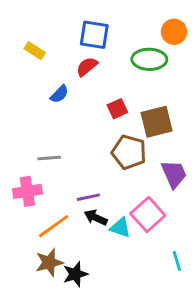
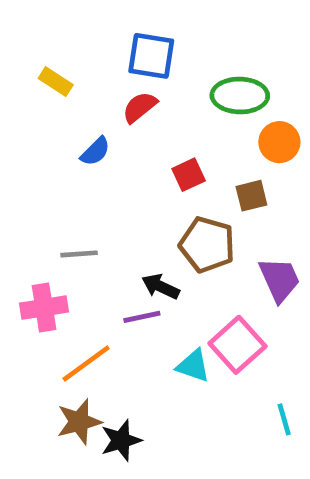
orange circle: (174, 32) -> (279, 142), moved
brown square: (157, 122) -> (251, 196), size x0.6
black arrow: (96, 217) -> (161, 287), moved

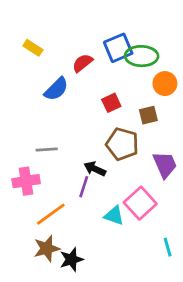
blue square: (151, 56) -> (118, 48), moved, turned -32
blue semicircle: (95, 151) -> (56, 89), size x1.4
purple line: (142, 317) -> (84, 187), turned -60

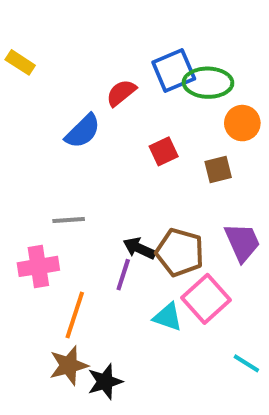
yellow rectangle: (33, 48) -> (20, 62), moved
brown pentagon: (122, 144) -> (180, 252), moved
orange line: (51, 214) -> (75, 315), turned -36
cyan line: (168, 247) -> (246, 363), turned -42

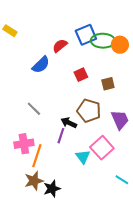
orange circle: (242, 123) -> (120, 45), moved
gray line: (69, 220) -> (34, 109), turned 49
brown pentagon: (180, 252) -> (89, 111), moved
pink cross: (38, 266) -> (24, 144), moved
cyan triangle: (168, 317) -> (83, 157), turned 35

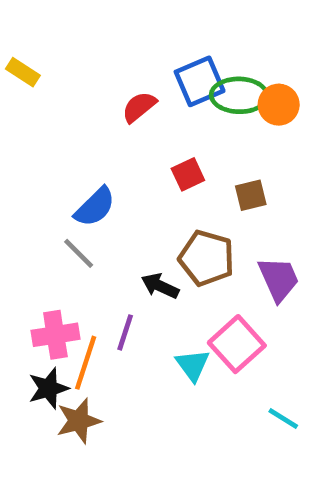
blue semicircle: (41, 65) -> (95, 207), moved
purple line: (61, 136) -> (125, 332), moved
black star: (52, 189) -> (48, 388), moved

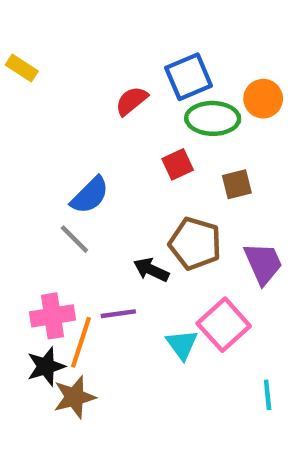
green ellipse: (239, 95) -> (213, 118), moved
purple line: (125, 332) -> (118, 314), turned 64
cyan line: (283, 418) -> (268, 395), turned 52

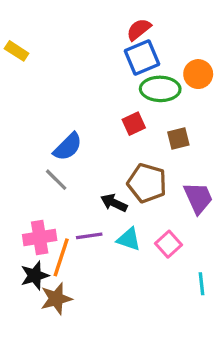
red semicircle: (131, 101) -> (139, 29), moved
pink square: (224, 325) -> (168, 244), size x0.7
cyan triangle: (182, 344) -> (129, 239), moved, turned -35
cyan line: (268, 395) -> (201, 284), moved

